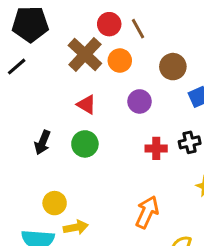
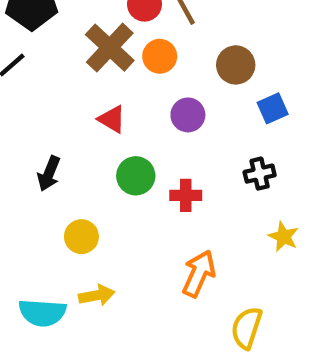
green circle: (85, 144) -> (136, 176), moved
red cross: (156, 148) -> (186, 195), moved
yellow circle: (55, 203) -> (81, 237), moved

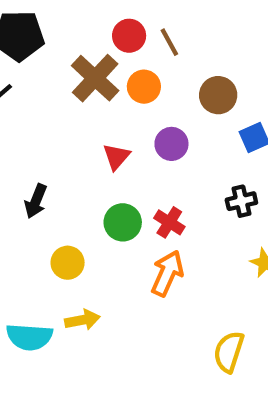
red triangle: (112, 119) -> (116, 157), moved, turned 40
green circle: (136, 176) -> (123, 222), moved
red cross: (186, 195) -> (169, 222), turned 32
orange arrow: (199, 274) -> (167, 273), moved

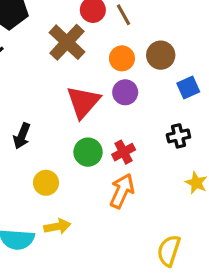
orange circle: (144, 87) -> (122, 58), moved
red triangle: (116, 157) -> (83, 102), size x1.6
red cross: (169, 222) -> (124, 152), turned 30

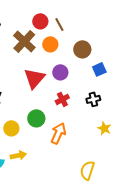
orange circle: (122, 58) -> (50, 44), moved
green circle: (88, 152) -> (36, 118), moved
red cross: (124, 152) -> (62, 99), moved

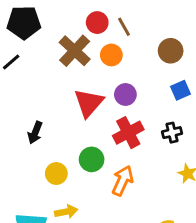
brown circle: (82, 49) -> (171, 51), moved
red cross: (62, 99) -> (128, 133), size x1.5

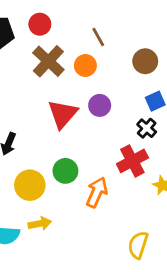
red circle: (97, 23) -> (40, 24), moved
red cross: (128, 133) -> (132, 161), moved
black cross: (172, 133) -> (147, 128), moved, turned -36
yellow circle: (56, 174) -> (30, 185), size x1.4

